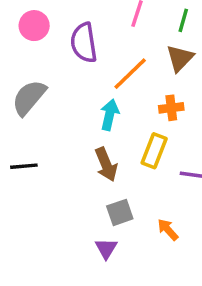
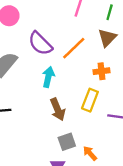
purple semicircle: (84, 43) -> (40, 43), moved, turned -36
cyan arrow: (110, 115) -> (48, 77), moved
orange arrow: (168, 230) -> (90, 153), moved

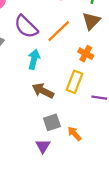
orange cross: (102, 71) -> (86, 54), turned 35
brown arrow: (58, 109) -> (43, 91), turned 140

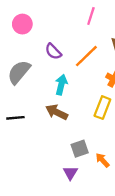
purple semicircle: (26, 27) -> (53, 51), size x0.7
brown arrow: (43, 91) -> (57, 112), moved

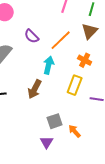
cyan arrow: (61, 85) -> (49, 65), moved
brown arrow: (57, 112) -> (35, 89), turned -90

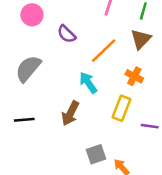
purple semicircle: (32, 36) -> (67, 34), moved
cyan arrow: (49, 65) -> (88, 83), turned -48

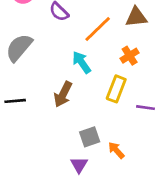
brown triangle: (141, 39) -> (136, 17), turned 40
orange cross: (134, 76) -> (130, 56), turned 30

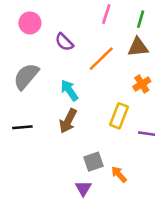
orange cross: (130, 56) -> (142, 84), moved
cyan arrow: (82, 62) -> (69, 90), moved

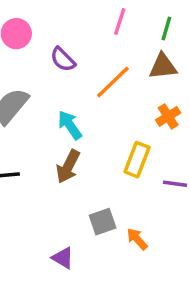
purple triangle: (83, 188) -> (63, 258), moved, turned -30

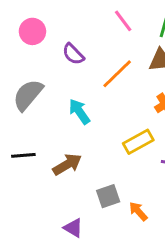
pink line: (120, 22) -> (123, 21), turned -55
yellow rectangle: (137, 160) -> (138, 142), turned 40
brown arrow: (68, 166) -> (67, 164), moved, turned -148

